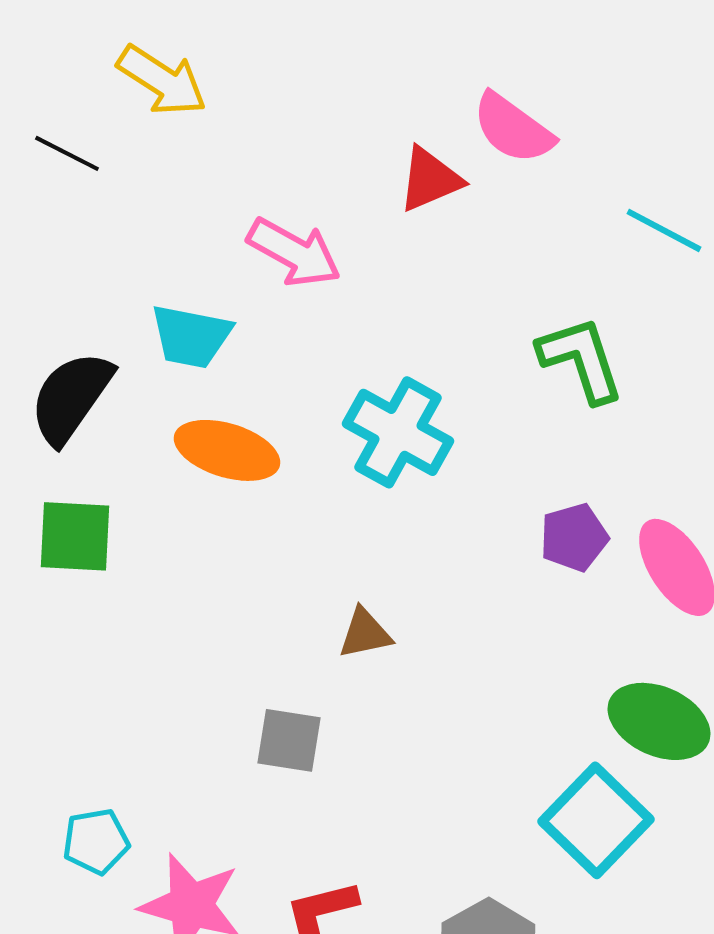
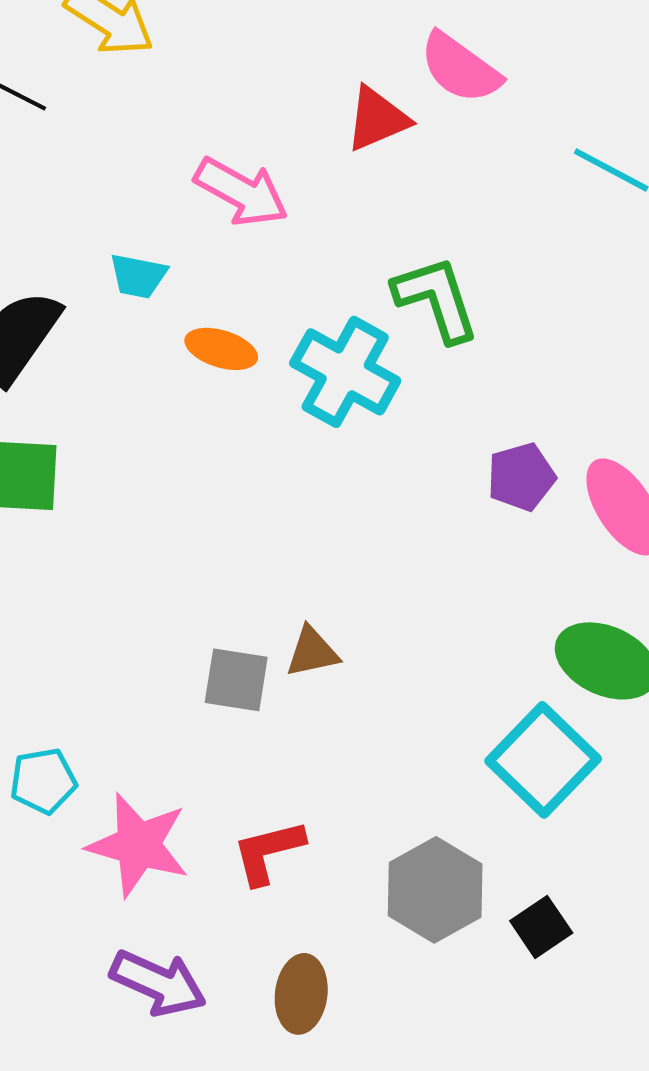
cyan trapezoid: (191, 336) -> (138, 276), size x0.7
green L-shape: (581, 359) -> (436, 299), moved
orange ellipse: (227, 450) -> (221, 349), moved, size x0.7
brown triangle: (365, 633) -> (312, 652), moved

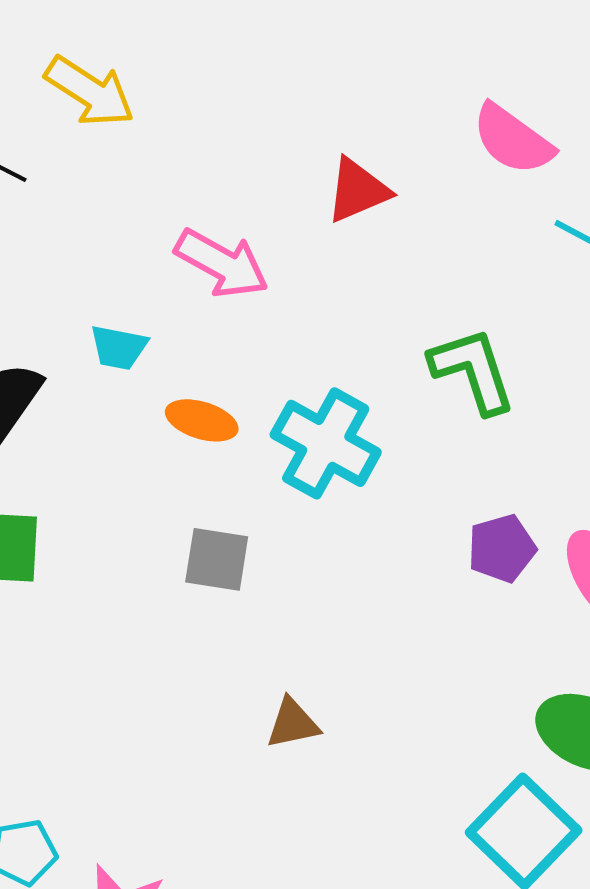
pink semicircle: (460, 68) -> (513, 139), moved
green L-shape: (436, 299) -> (473, 370), moved
gray square: (236, 680) -> (217, 559), moved

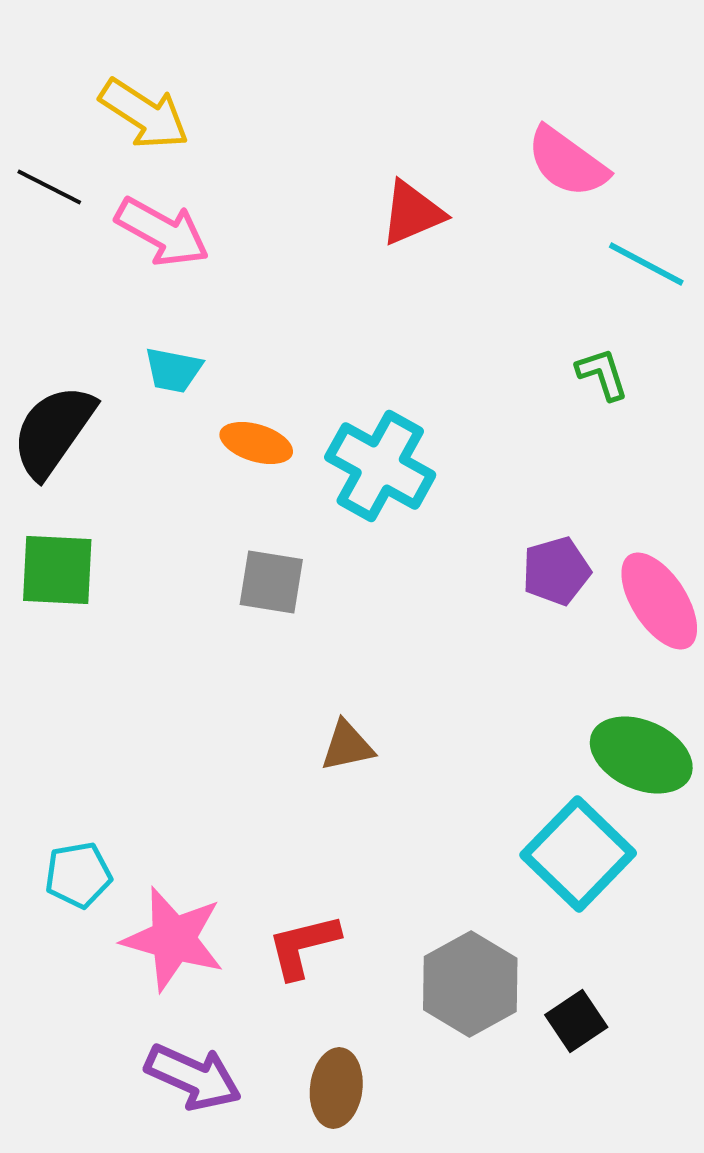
pink arrow: (222, 263) -> (162, 232), moved
green L-shape: (473, 370) -> (602, 374), moved, size x0.6

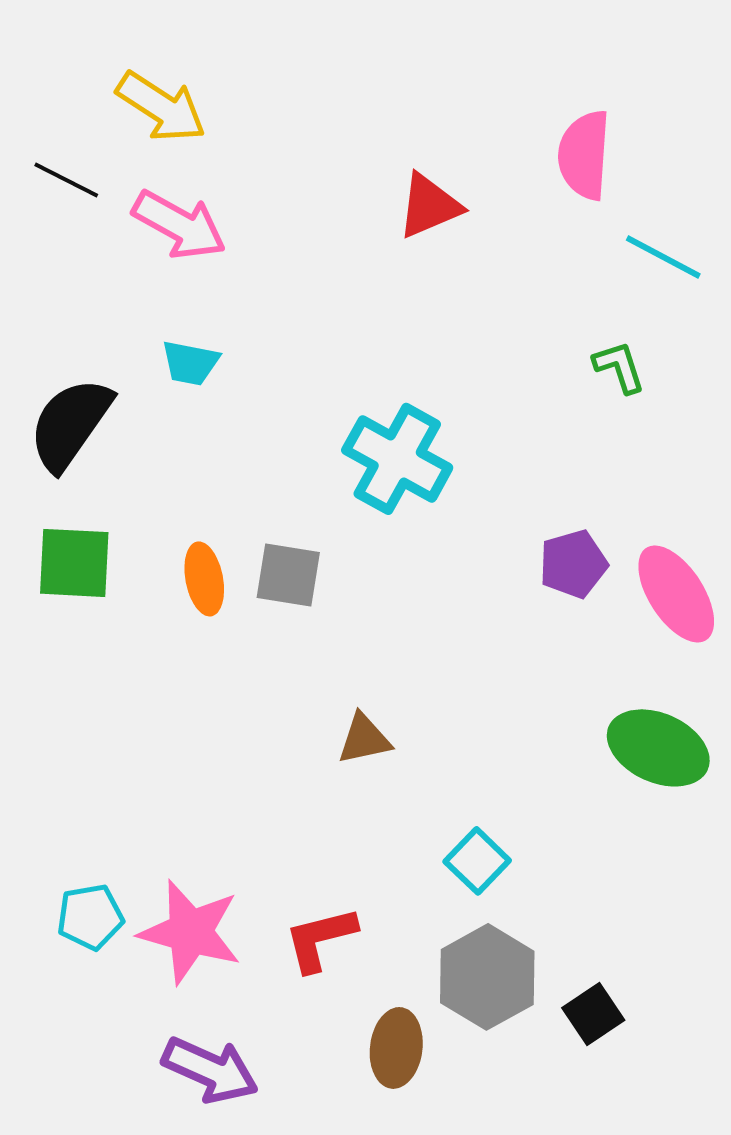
pink semicircle: (567, 162) -> (584, 155), turned 58
orange ellipse: (256, 443) -> (204, 579), moved, turned 62
cyan square: (578, 854) -> (477, 861), moved, size x0.6
cyan pentagon: (78, 875) -> (90, 917), moved
brown ellipse: (336, 1088) -> (396, 1048), moved

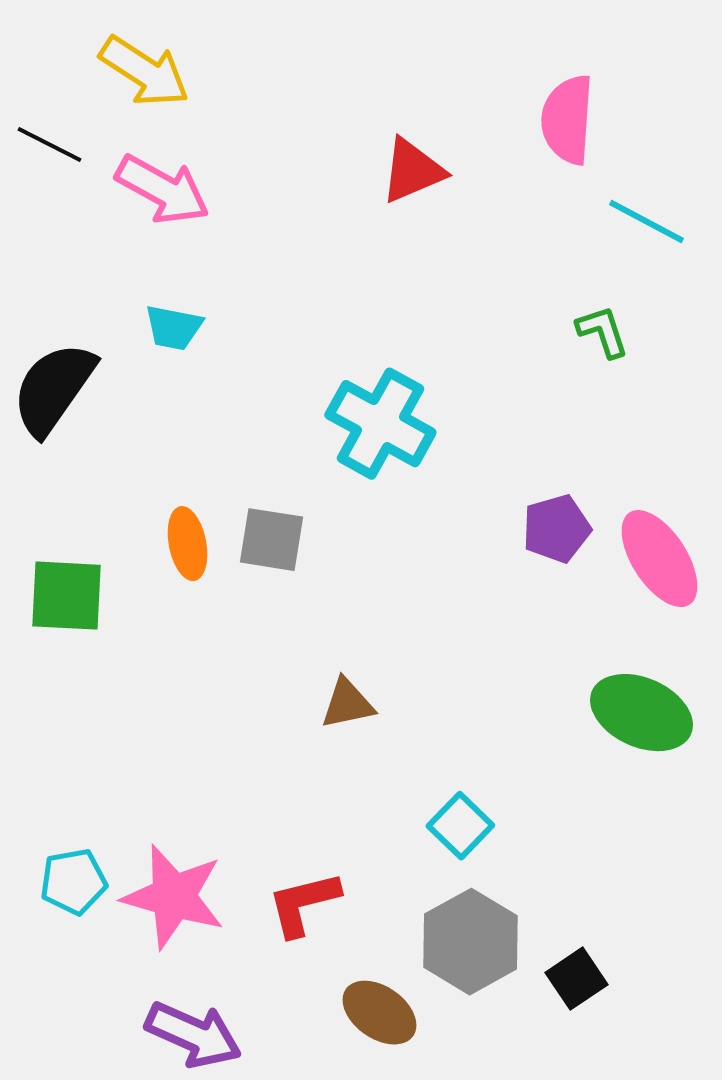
green square: (74, 563) -> (66, 596), moved
brown ellipse: (396, 1048) -> (379, 1013), turned -62

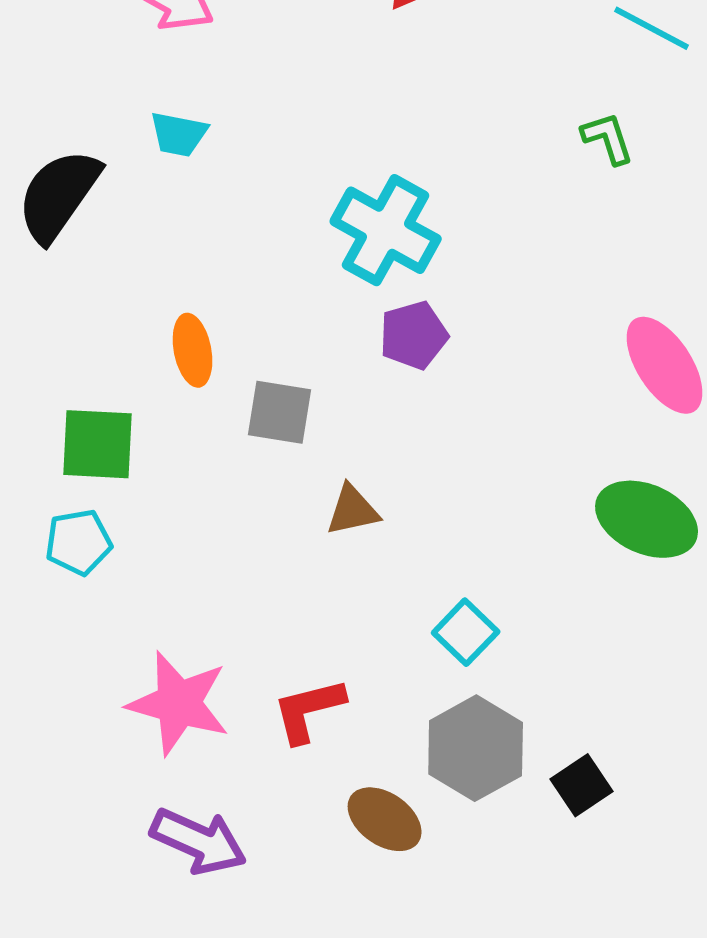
purple pentagon: (556, 529) -> (414, 335), moved
gray square: (271, 540) -> (280, 412), moved
green square: (66, 596) -> (98, 444), moved
cyan pentagon: (73, 882) -> (79, 542), moved

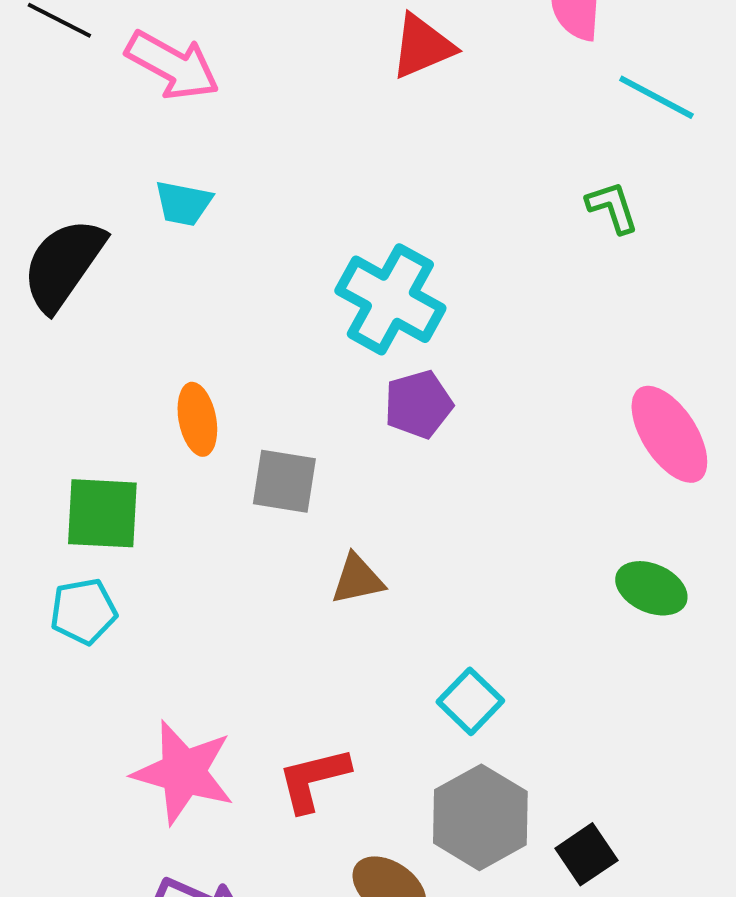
green ellipse: (647, 519) -> (651, 588), size x0.7

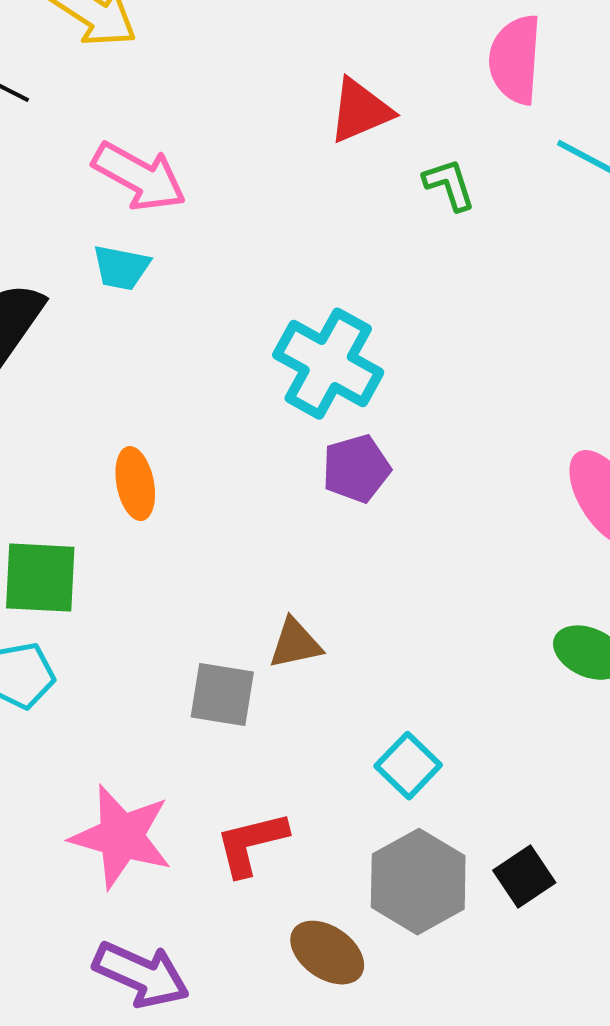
pink arrow: (172, 65) -> (139, 177), moved
green L-shape: (612, 207) -> (449, 185), moved
gray square: (284, 481) -> (222, 695), moved
black square: (586, 854) -> (524, 877), moved

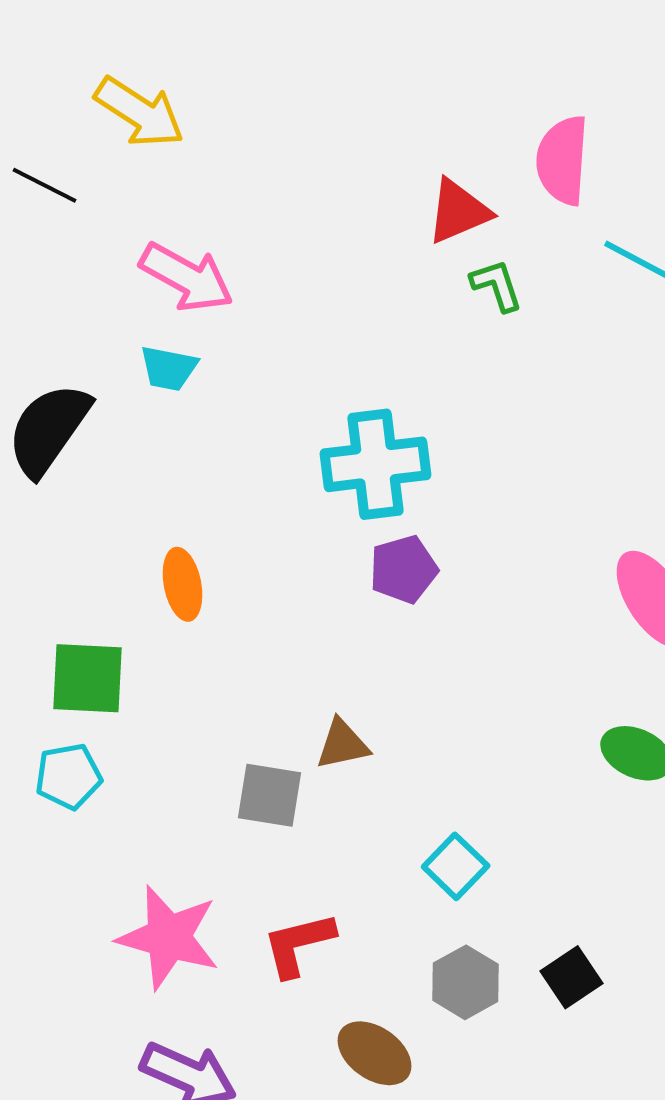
red triangle: (360, 111) -> (459, 211), moved
cyan cross: (328, 364) -> (376, 464), turned -36
gray hexagon: (418, 882) -> (466, 982), size x0.7

